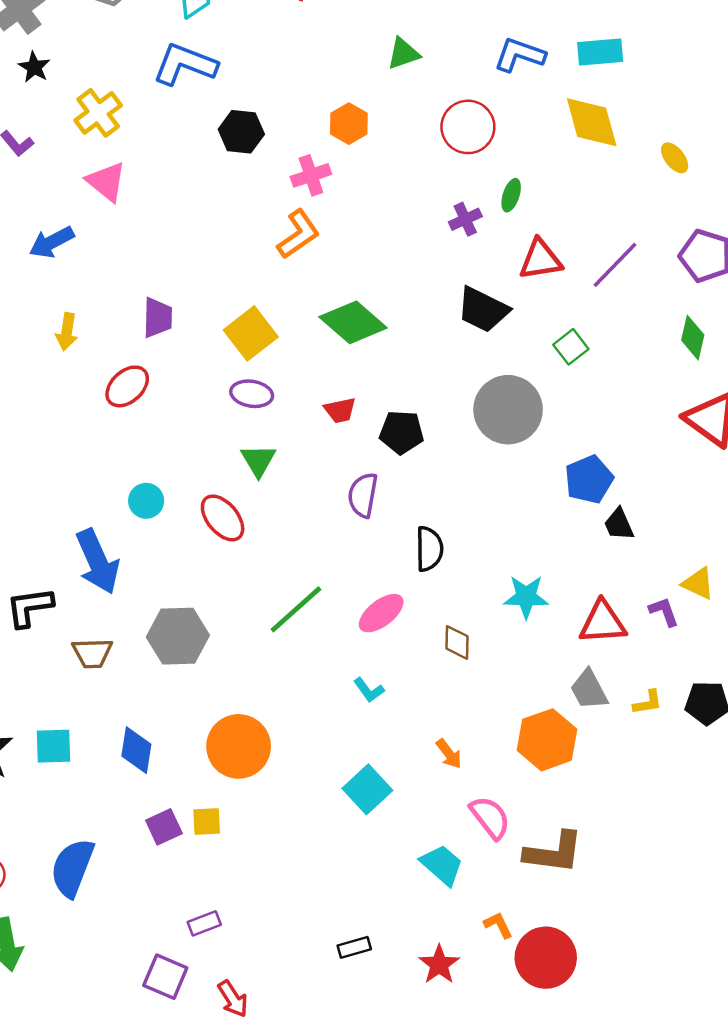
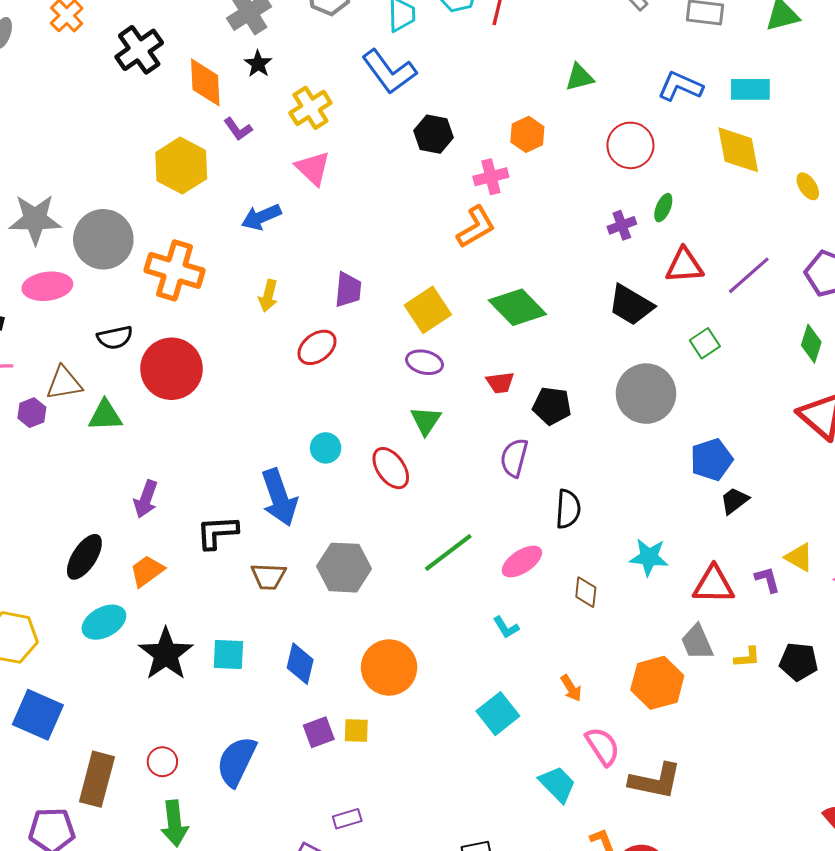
blue L-shape: (185, 64) -> (389, 72), turned -152
black trapezoid: (619, 524) -> (734, 501), turned 72

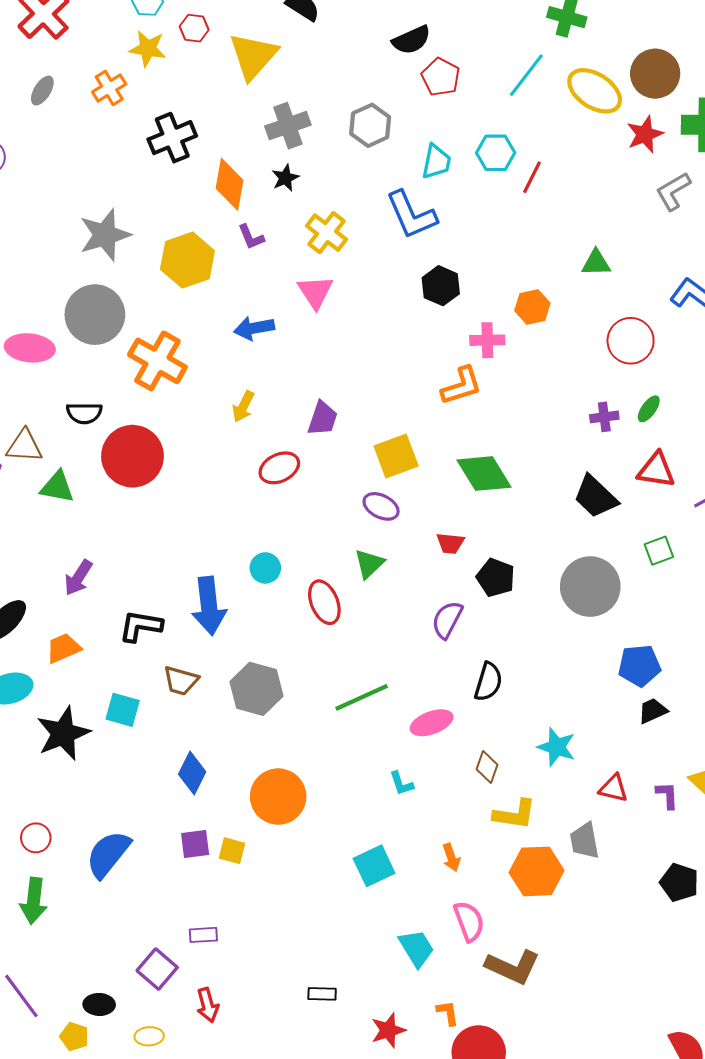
yellow cross: (310, 108) -> (327, 233), turned -33
gray star: (35, 219) -> (105, 235), moved, turned -30
red triangle: (714, 585) -> (613, 788), size x0.7
cyan square: (228, 655) -> (123, 710), moved
yellow L-shape: (747, 657) -> (515, 814), moved, size x1.6

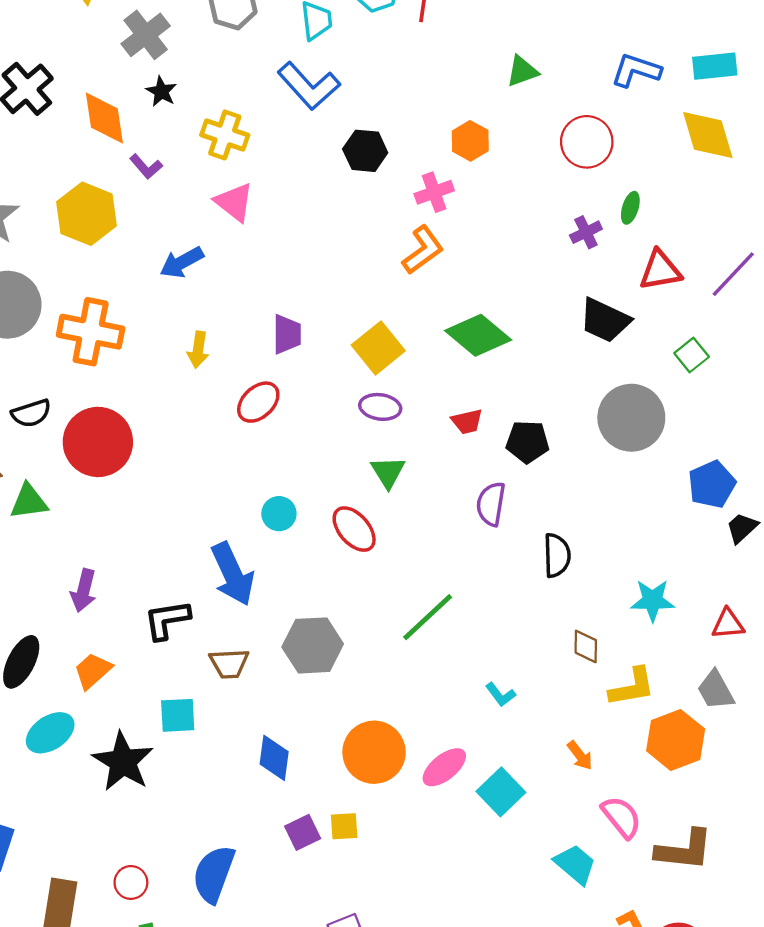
pink ellipse: (432, 723) -> (444, 767), moved

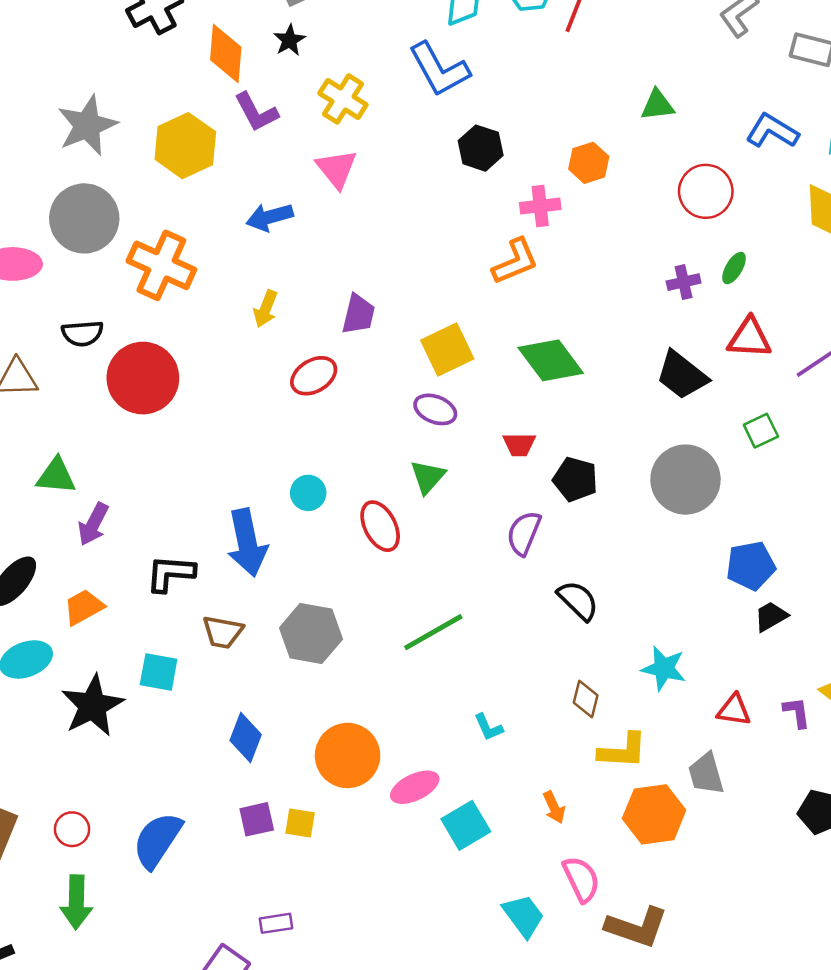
purple L-shape: (146, 167) -> (256, 112), size x1.4
green triangle: (29, 502) -> (56, 476), moved
black semicircle: (557, 555) -> (578, 600), turned -57

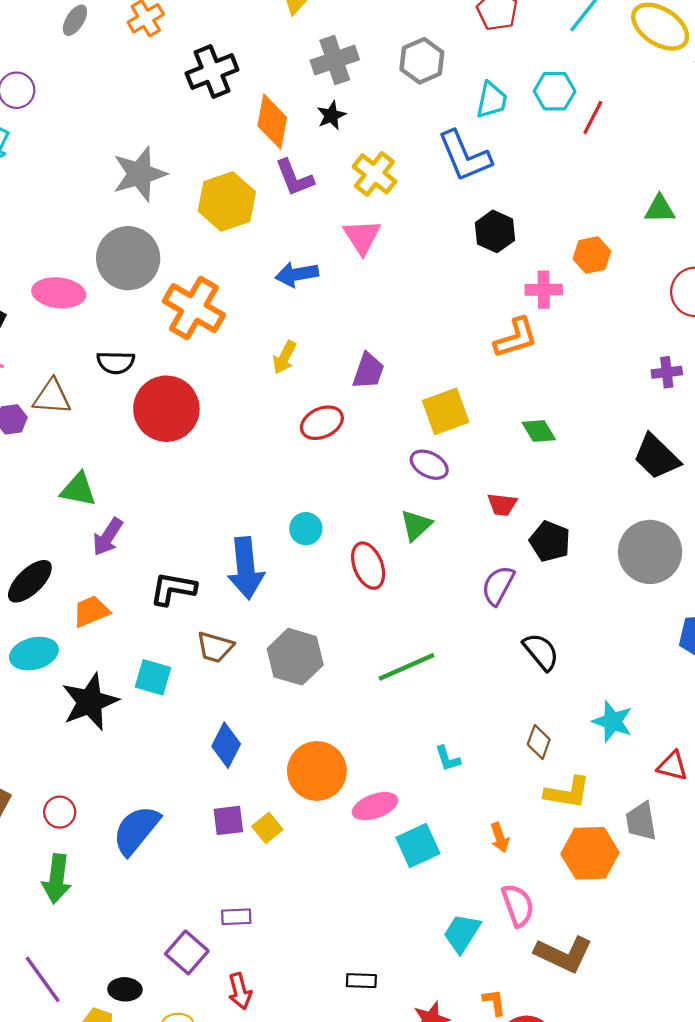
green diamond: (551, 360) -> (539, 431), size x0.6
yellow square: (300, 823) -> (267, 828), turned 36
cyan trapezoid: (524, 916) -> (462, 933), turned -117

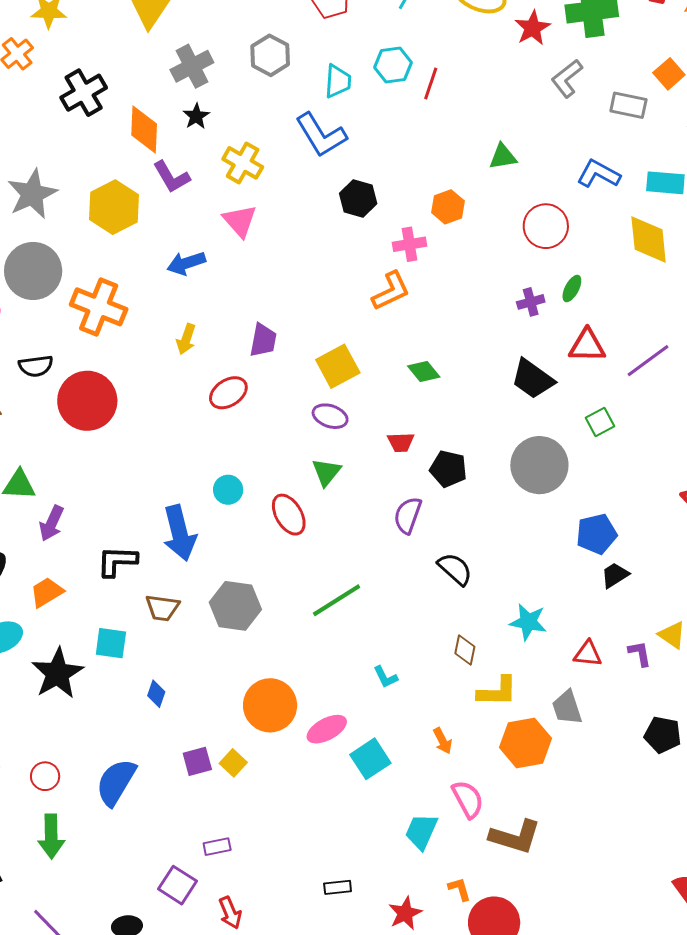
blue diamond: (226, 745) -> (156, 694), moved, size x0.7

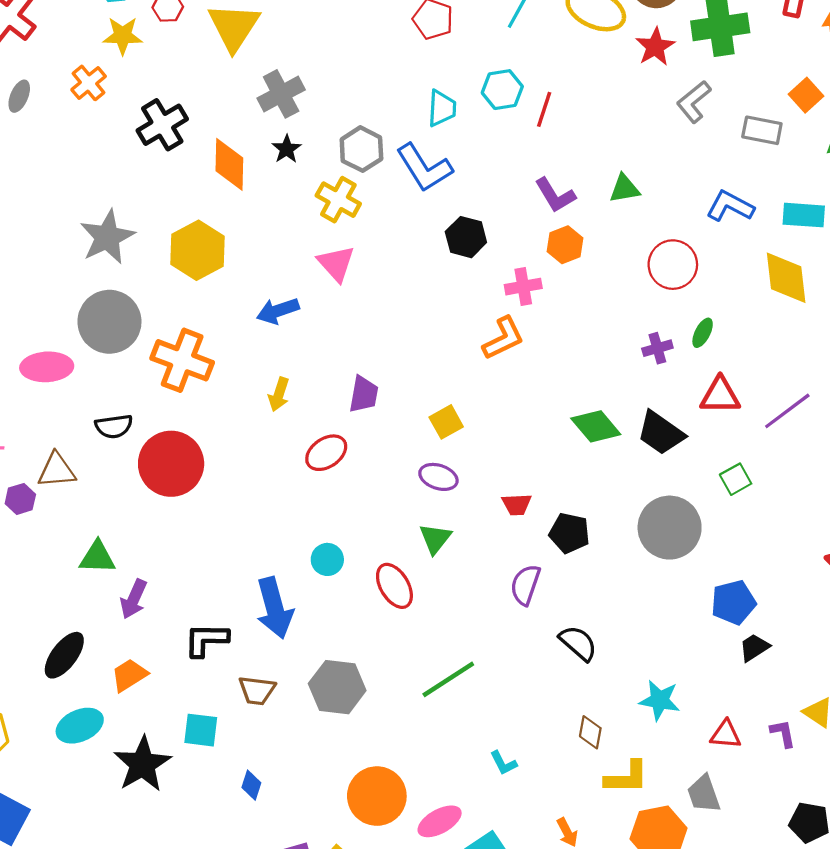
gray hexagon: (270, 55) -> (361, 149), moved
purple L-shape: (171, 177) -> (555, 195), moved
yellow square: (338, 366) -> (446, 422), size x0.7
green diamond: (424, 371) -> (596, 426), moved, size x1.4

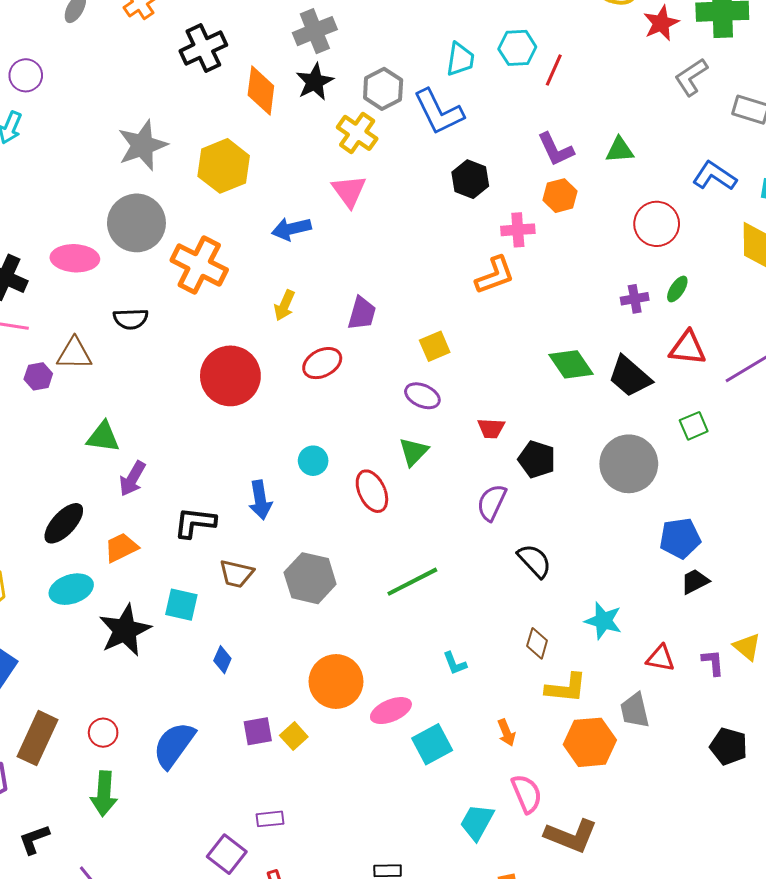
black star: (287, 149) -> (315, 82), size x1.4
red circle: (171, 464) -> (230, 376), moved
blue arrow: (275, 608) -> (260, 500), size x0.7

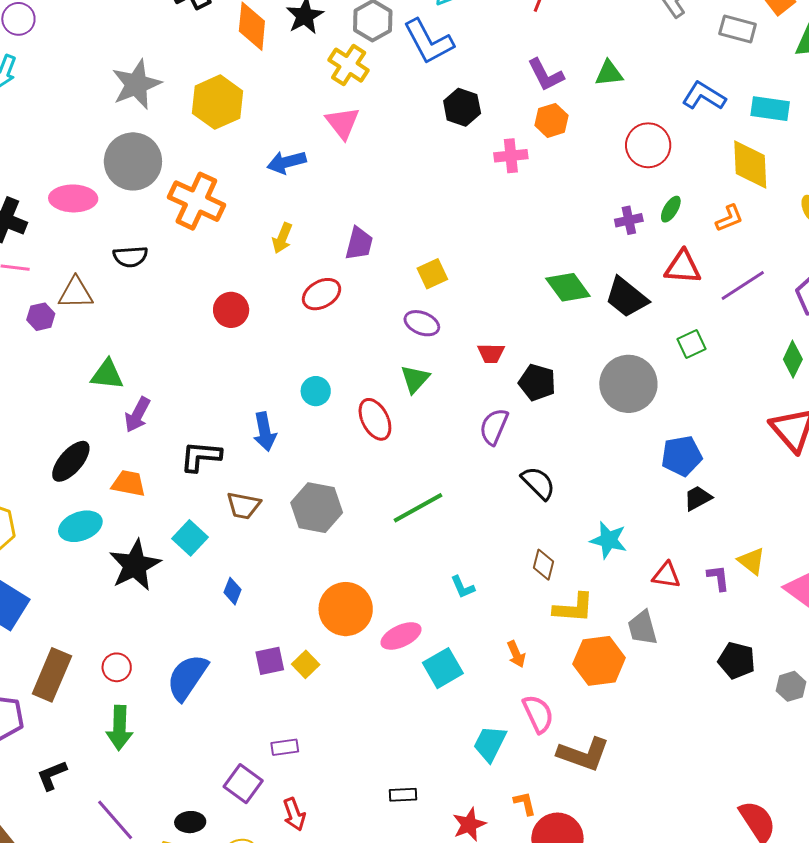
orange L-shape: (495, 275) -> (729, 218), moved, size x0.7
red circle: (230, 376) -> (231, 310), size x0.6
orange trapezoid: (121, 548) -> (129, 483), turned 39
cyan square: (181, 605) -> (190, 538), turned 32

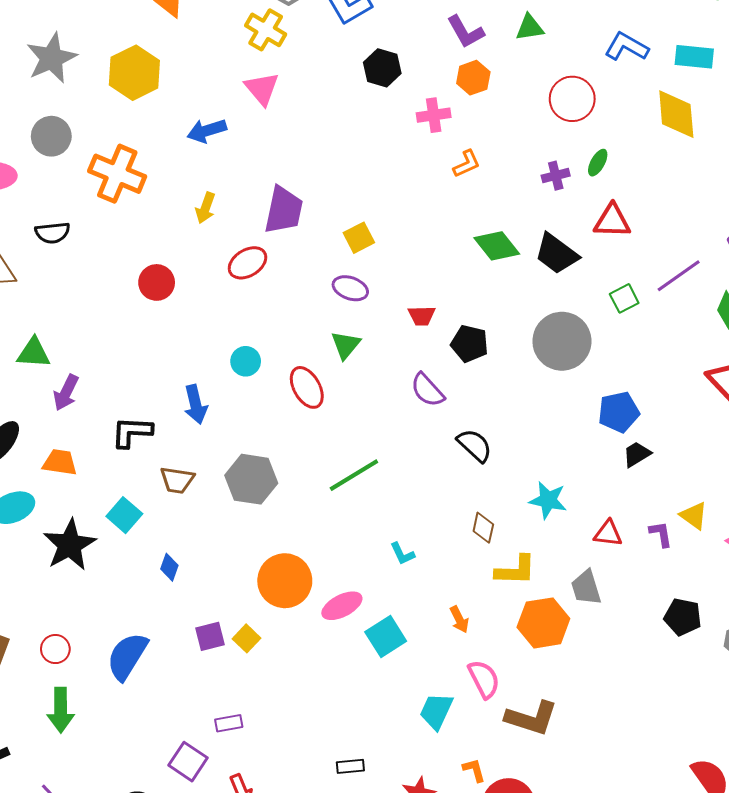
gray circle: (133, 161) -> (51, 136), size x0.7
orange L-shape: (729, 218) -> (467, 164), moved
purple trapezoid: (359, 244) -> (284, 210), size x1.4
purple line: (743, 285) -> (679, 276), moved
purple semicircle: (494, 427) -> (428, 390), turned -63

